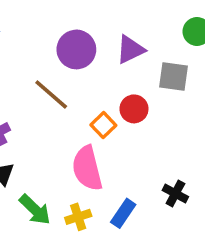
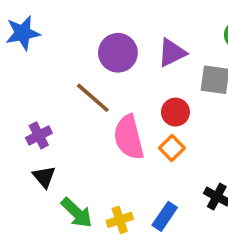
orange square: (103, 125) -> (172, 148), moved
pink semicircle: (87, 168) -> (129, 137), moved

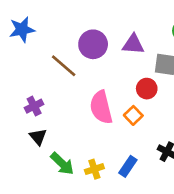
purple triangle: (172, 53) -> (133, 44), turned 30
brown line: (93, 98) -> (64, 66), moved
red circle: (175, 112) -> (147, 89), moved

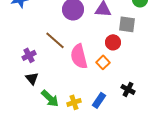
brown line: (64, 66) -> (55, 40), moved

